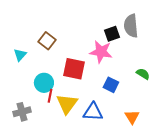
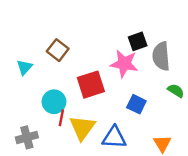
gray semicircle: (131, 26) -> (161, 56), moved
red square: (74, 69) -> (91, 85), turned -30

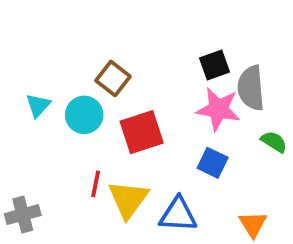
brown square: (58, 50) -> (113, 78), moved
pink star: (124, 64) -> (218, 109), moved
cyan circle: (54, 102) -> (84, 115), moved
gray cross: (27, 137) -> (23, 215), moved

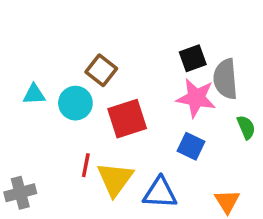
cyan triangle: (38, 105) -> (34, 94), turned 45
green semicircle: (274, 142) -> (246, 127), turned 35

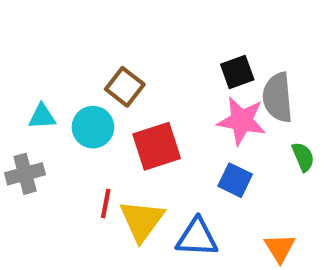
gray cross: (20, 193) -> (25, 174), moved

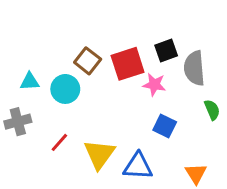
pink star: (242, 121) -> (154, 85), moved, size x0.7
red square: (157, 146) -> (128, 64), moved
red line: (106, 204) -> (59, 142), moved, turned 30

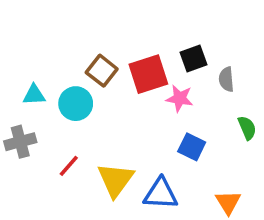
gray semicircle: (194, 68) -> (226, 79), size x0.6

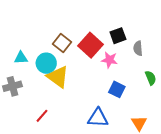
red square: (148, 74) -> (90, 45), turned -30
red line: (69, 166) -> (42, 116), moved
yellow triangle: (116, 180) -> (58, 77), moved, turned -30

